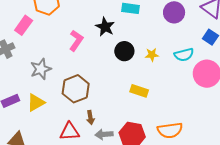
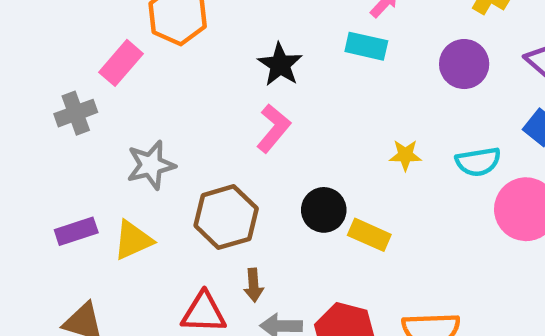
black star: (105, 27) -> (280, 65), moved
pink L-shape: (76, 41) -> (273, 128), moved
black circle: (124, 51) -> (324, 210), moved

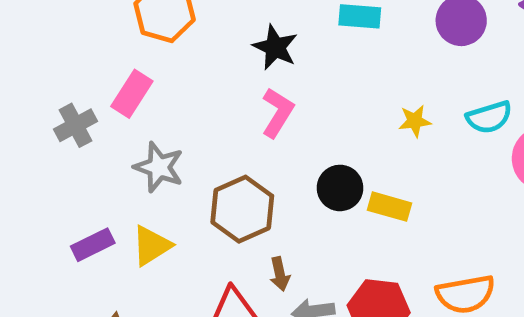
pink rectangle: (121, 63) -> (132, 94), moved
gray star: (151, 165) -> (159, 167), turned -30

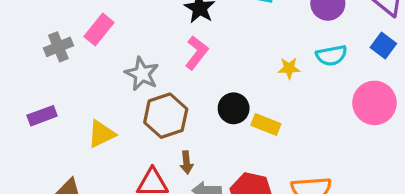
cyan semicircle: (489, 117) -> (331, 55), moved
gray star: (159, 167) -> (142, 74), moved
purple rectangle: (93, 245) -> (42, 116), moved

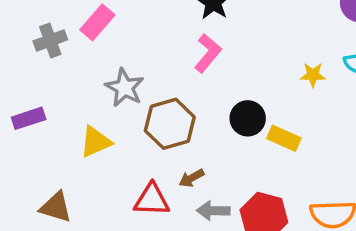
gray star: (142, 74) -> (125, 88), moved
brown arrow: (187, 162) -> (192, 178), turned 65

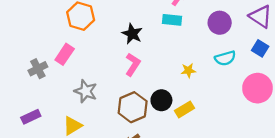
yellow star: (313, 75) -> (188, 71), moved
brown hexagon: (170, 124) -> (133, 107), moved
yellow rectangle: (284, 138) -> (184, 109), turned -48

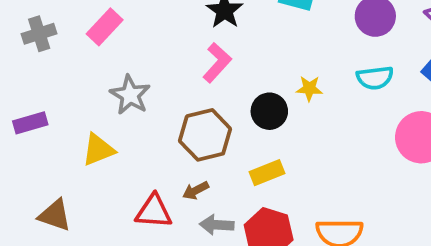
gray cross: (38, 69) -> (39, 34), moved
black circle: (161, 100) -> (269, 111), moved
yellow rectangle: (184, 109) -> (267, 173), moved

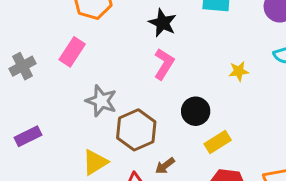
black circle: (269, 111) -> (196, 111), moved
brown hexagon: (205, 135) -> (136, 130), moved
yellow triangle: (98, 150) -> (95, 162), moved

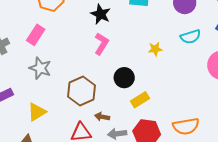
gray star: (101, 101) -> (40, 68), moved
yellow triangle: (95, 162) -> (37, 112), moved
brown arrow: (165, 166) -> (102, 117), turned 48

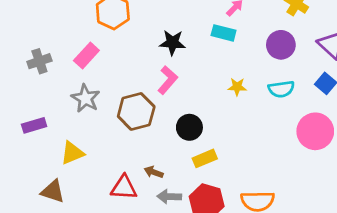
black star: (101, 14) -> (172, 43), turned -30
yellow star: (155, 49) -> (237, 87), moved
brown hexagon: (82, 91) -> (136, 111), moved

